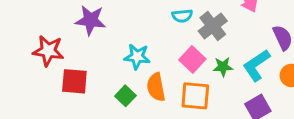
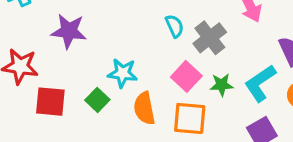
cyan semicircle: (182, 16) -> (175, 26), turned -108
green square: (125, 96) -> (97, 100), moved

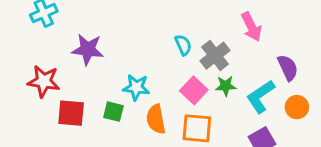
green star: (222, 85) -> (226, 86), moved
green square: (97, 100) -> (113, 112), turned -30

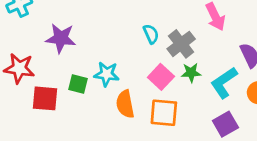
green square: (113, 112) -> (78, 84), moved

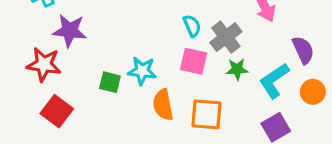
purple star: (61, 38) -> (70, 31), moved
pink square: (161, 77) -> (194, 61), moved, turned -30
red square: (45, 98) -> (57, 111), moved, turned 32

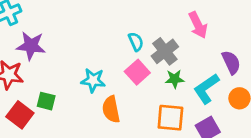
pink square: (194, 61) -> (137, 72), turned 35
green square: (110, 82) -> (46, 101), moved
orange square: (207, 114) -> (170, 118), moved

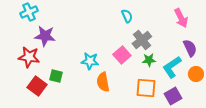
pink arrow: (198, 25) -> (181, 18), moved
cyan semicircle: (136, 42) -> (127, 16), moved

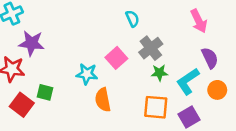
pink square: (122, 55) -> (116, 58), moved

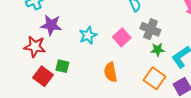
gray cross: (151, 48) -> (150, 29), turned -30
cyan star: (87, 74) -> (88, 35), moved, turned -30
orange square: (156, 107) -> (155, 78), turned 30

